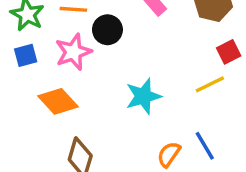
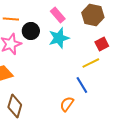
cyan star: (143, 96) -> (59, 38), moved
blue line: (205, 146) -> (82, 85), moved

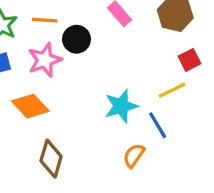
cyan star: (59, 38) -> (121, 106), moved

